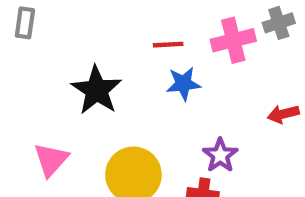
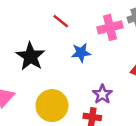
red line: (168, 45) -> (61, 21), moved, turned 42

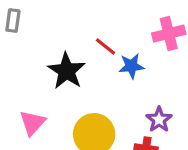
red line: (61, 21) -> (105, 47), moved

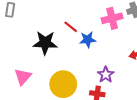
black star: (66, 71) -> (45, 43), turned -30

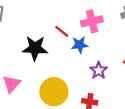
pink cross: (112, 18) -> (92, 21), moved
purple star: (106, 75) -> (99, 70), moved

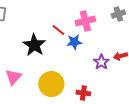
black star: (35, 48) -> (34, 45), turned 30
purple star: (99, 70) -> (101, 62), moved

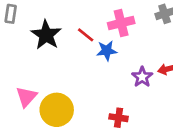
black star: (34, 45) -> (46, 35), moved
yellow circle: (51, 84) -> (57, 110), moved

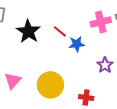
pink cross: (121, 23) -> (101, 22), moved
yellow circle: (57, 110) -> (50, 85), moved

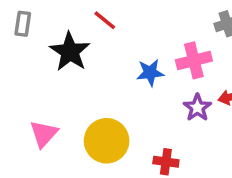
pink cross: (101, 22) -> (194, 60), moved
red line: (60, 31) -> (105, 20), moved

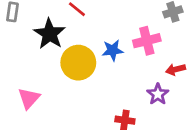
purple star: (197, 108) -> (158, 94), moved
yellow circle: (107, 141) -> (78, 63), moved

